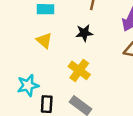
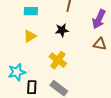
yellow triangle: (44, 40) -> (30, 36), turned 48

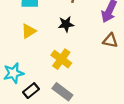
black rectangle: (32, 87) -> (31, 91), turned 48

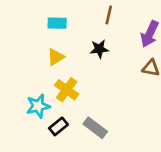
yellow cross: (61, 59) -> (67, 90), moved

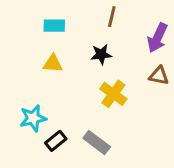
yellow triangle: (56, 57) -> (53, 64), turned 36
yellow cross: (67, 90) -> (113, 94), moved

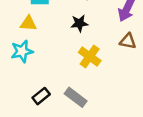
yellow triangle: (53, 64) -> (28, 23), moved
cyan star: (33, 118) -> (22, 51), moved

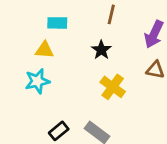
black star: (79, 23) -> (101, 50), turned -30

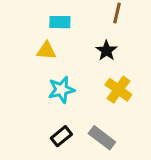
cyan star: (37, 81) -> (61, 90), moved

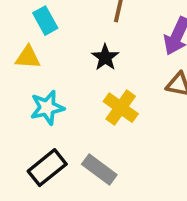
cyan rectangle: (60, 22) -> (45, 21), turned 60
black rectangle: (61, 136) -> (47, 168), size x1.4

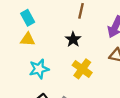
cyan rectangle: (45, 21) -> (28, 18), moved

